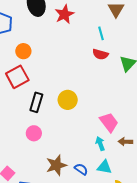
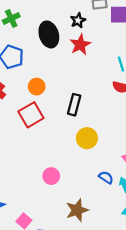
black rectangle: (36, 102) -> (74, 105), moved
blue semicircle: (81, 169) -> (106, 177), moved

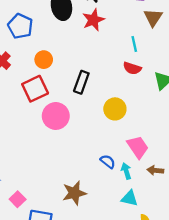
yellow circle: (87, 138) -> (115, 109), moved
pink circle: (51, 176) -> (56, 116), moved, size x1.5

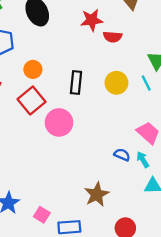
red star: (93, 20) -> (92, 20), moved, turned 30
cyan line: (134, 44) -> (146, 83), moved
red semicircle: (132, 68) -> (113, 37), moved
yellow circle: (115, 109) -> (116, 83), moved

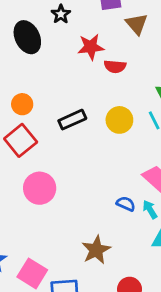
black rectangle: (76, 82) -> (72, 120), turned 60
pink circle: (59, 122) -> (40, 188), moved
pink square: (42, 215) -> (32, 273), size x1.5

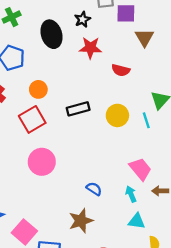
red star: (91, 47) -> (90, 48), moved
blue semicircle: (126, 204) -> (94, 189), moved

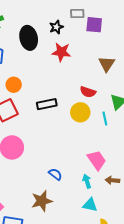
brown triangle: (144, 38) -> (107, 64), moved
red semicircle: (121, 70) -> (88, 92), moved

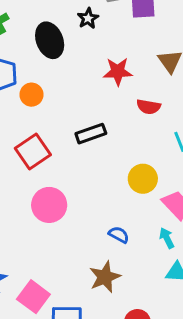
red star: (61, 52) -> (118, 72), moved
orange circle: (14, 85) -> (31, 95), moved
yellow circle: (80, 112) -> (143, 179), moved

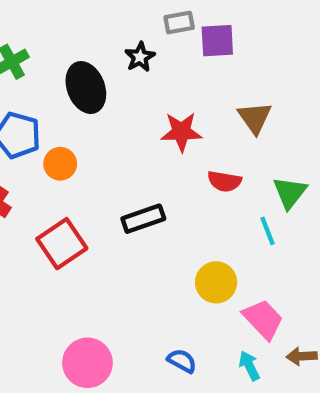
pink circle: (49, 205) -> (87, 363), moved

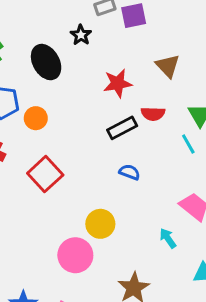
black rectangle: (143, 219) -> (122, 128), moved
yellow circle: (216, 282) -> (100, 224), moved
blue semicircle: (182, 361) -> (129, 172), moved
cyan arrow: (249, 366) -> (168, 238), moved

